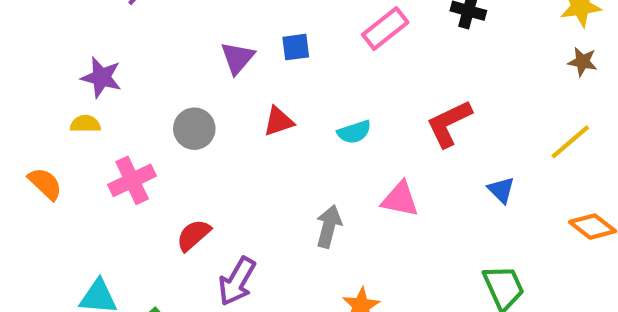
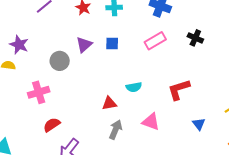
red triangle: (279, 121) -> (109, 103), moved
gray circle: (194, 129) -> (60, 61), moved
pink cross: (132, 180) -> (39, 92), moved

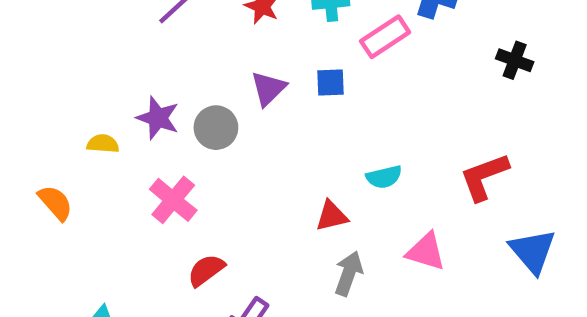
pink rectangle: (155, 41) -> (385, 37), moved
purple star: (19, 45) -> (158, 118), moved
pink cross: (39, 92) -> (173, 200), turned -30
blue triangle: (199, 124) -> (533, 251), size x1.6

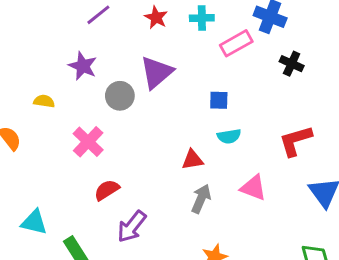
black cross: (515, 60) -> (292, 64), moved
blue square: (331, 83) -> (219, 100), moved
purple triangle: (268, 88) -> (156, 72), size x1.4
purple star: (158, 118) -> (83, 66), moved

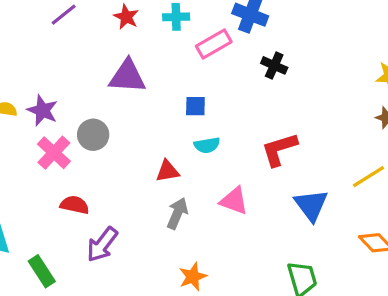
purple star: (83, 66) -> (42, 110), moved
purple triangle: (156, 72) -> (127, 76), turned 45
gray circle: (120, 96) -> (93, 135), moved
red semicircle: (107, 190) -> (75, 205), turned 45

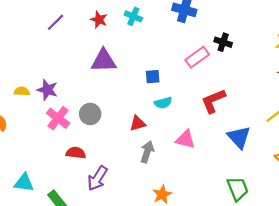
cyan cross: (176, 17) -> (133, 16), turned 30
pink rectangle: (214, 44) -> (197, 57), moved
black cross: (274, 65) -> (223, 42), moved
gray circle: (93, 135) -> (90, 114), moved

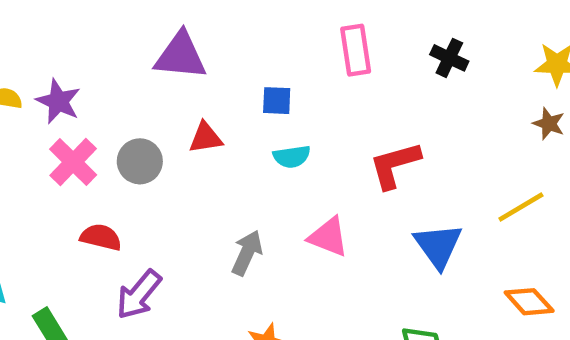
black cross: (223, 42) -> (449, 58), moved
pink rectangle: (197, 57) -> (356, 50), moved, turned -70
red triangle: (138, 123) -> (206, 138), moved

